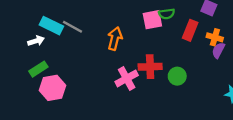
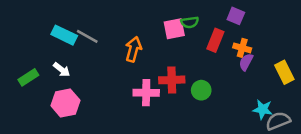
white arrow: (36, 41) -> (62, 70), moved, turned 56
green rectangle: (38, 69) -> (28, 77), moved
pink cross: (127, 78) -> (146, 93), turned 30

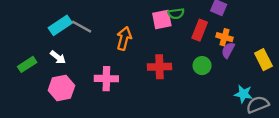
cyan rectangle: (64, 35) -> (60, 25), turned -60
green circle: (201, 90) -> (202, 66), moved
pink cross: (146, 93) -> (106, 79), moved

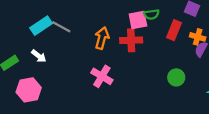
green circle: (202, 66) -> (176, 77), moved
red cross: (160, 67) -> (131, 40), moved
pink cross: (106, 79) -> (102, 76), moved, turned 30
pink hexagon: (61, 88) -> (29, 90), moved

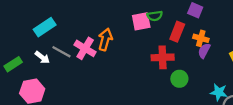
gray line: (61, 27) -> (61, 52), moved
red cross: (131, 40) -> (163, 57), moved
pink cross: (102, 76) -> (85, 48), moved

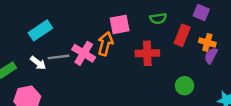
pink square: (141, 21) -> (120, 24), moved
gray line: (61, 52) -> (58, 57), turned -36
red cross: (163, 57) -> (147, 53), moved

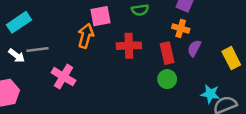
red rectangle: (182, 35) -> (167, 53), moved, turned -35
orange cross: (207, 42) -> (181, 28), moved
pink cross: (84, 53) -> (63, 77), moved

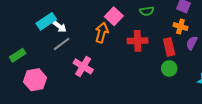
pink square: (100, 16) -> (114, 16), turned -36
gray line: (38, 49) -> (62, 44), turned -30
white arrow: (17, 56) -> (60, 26), moved

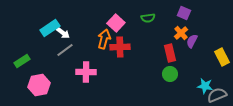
orange cross: (180, 26) -> (181, 33), turned 32
red cross: (137, 41) -> (120, 47), moved
purple semicircle: (192, 43) -> (192, 41), moved
pink cross: (83, 66) -> (86, 72), turned -30

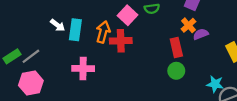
pink square: (116, 23) -> (127, 15), moved
cyan rectangle: (50, 28) -> (75, 30), moved, turned -48
purple semicircle: (192, 41) -> (201, 34), turned 40
gray line: (65, 50) -> (31, 56), moved

